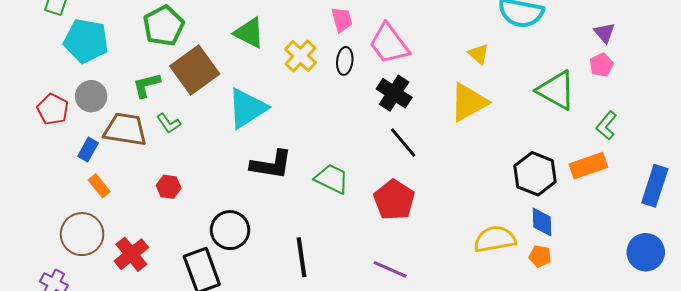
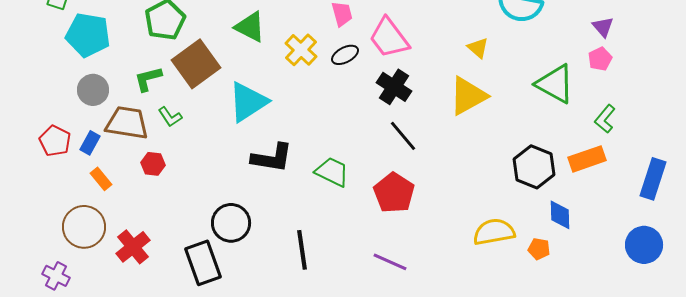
black ellipse: (345, 61) -> (345, 55), turned 56
red pentagon: (53, 109) -> (55, 141), moved
red hexagon: (169, 187) -> (153, 164), moved
blue diamond: (542, 222) -> (560, 215), moved

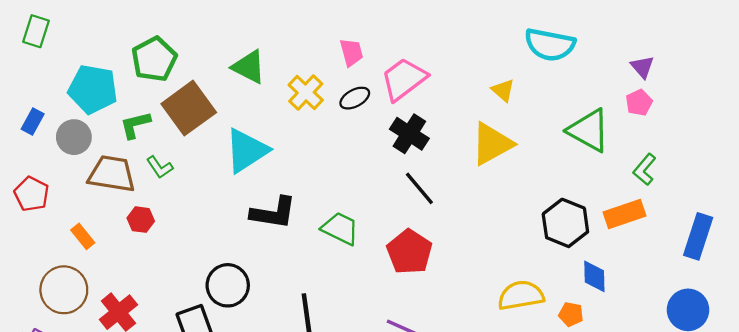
cyan pentagon: (88, 35) -> (93, 89), moved
pink trapezoid: (389, 38) -> (404, 79), turned 90
blue rectangle: (90, 143) -> (33, 121), moved

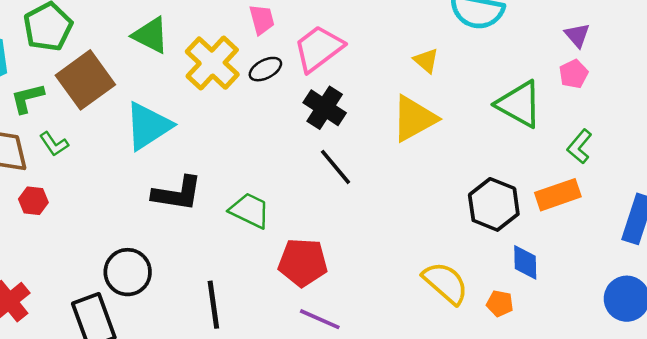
yellow cross: (306, 93) -> (212, 63), size x1.4
red pentagon: (409, 252) -> (303, 262), moved, turned -30
yellow semicircle: (521, 295) -> (445, 283), turned 51

